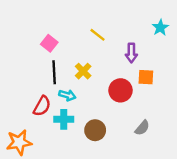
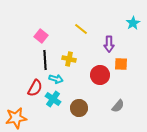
yellow cross: (83, 71) -> (69, 59), turned -32
cyan cross: (64, 119) -> (53, 99), turned 35

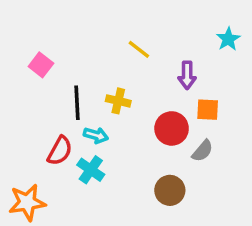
pink square: (41, 36) -> (41, 65), moved
gray semicircle: (118, 106) -> (202, 151), moved
brown circle: (79, 108) -> (170, 190), moved

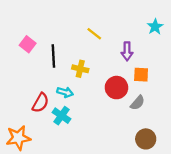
black line: (77, 103) -> (53, 56), moved
brown circle: (170, 190) -> (146, 139), moved

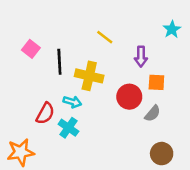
yellow cross: (80, 69) -> (89, 76), size x1.5

